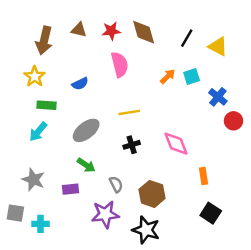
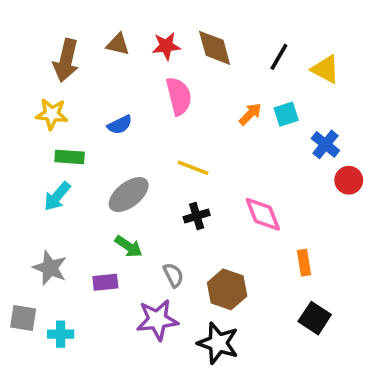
yellow star: (35, 76) -> (52, 114), turned -30
yellow line: (129, 112) -> (193, 168), turned 30

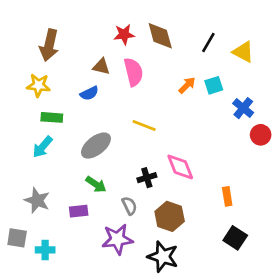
brown triangle: (118, 44) -> (101, 67), moved
pink diamond: (263, 214) -> (180, 167), moved
black cross: (197, 216) -> (147, 178), moved

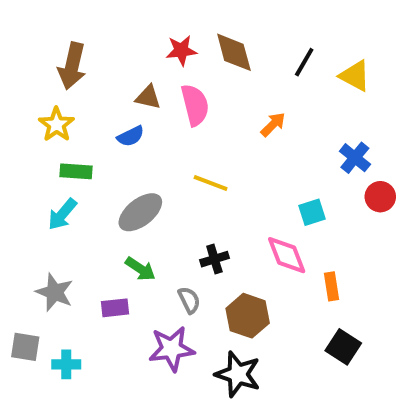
yellow star: (38, 85) -> (56, 125), turned 30
cyan square: (214, 85) -> (312, 212), moved
pink diamond: (180, 167) -> (287, 255), moved

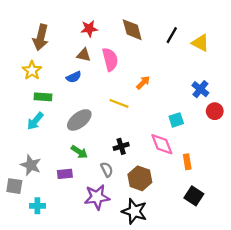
red star: (181, 50) -> (89, 29), moved
orange arrow: (273, 125) -> (143, 83), moved
gray square: (25, 347) -> (14, 186), moved

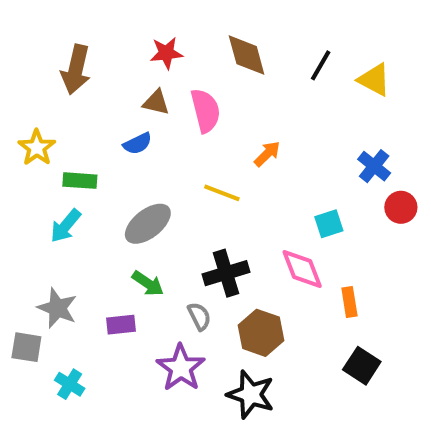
yellow star: (32, 70) -> (37, 148), moved
black cross: (121, 146) -> (226, 273), size x1.5
purple star: (97, 197) -> (181, 368), turned -30
cyan cross: (37, 206) -> (70, 384), turned 32

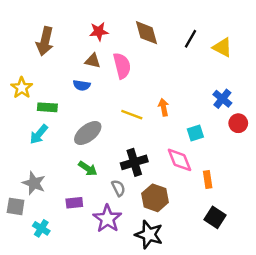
blue semicircle: (138, 144) -> (82, 85), turned 35
orange arrow: (267, 154) -> (164, 107), moved, turned -56
purple rectangle: (121, 325) -> (74, 203), moved

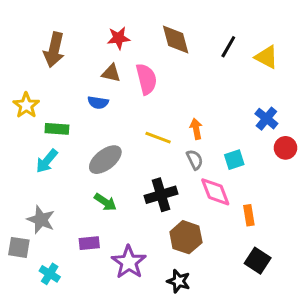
gray semicircle: (118, 188) -> (195, 160), moved
black star: (149, 235) -> (179, 281), size x0.7

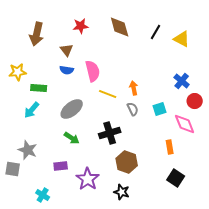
brown triangle: (111, 73) -> (67, 50), moved, turned 40
pink semicircle: (146, 79) -> (93, 71), moved
yellow star: (26, 105) -> (18, 72), turned 30
pink diamond: (215, 192) -> (185, 124), moved
cyan cross: (50, 274) -> (43, 195), moved

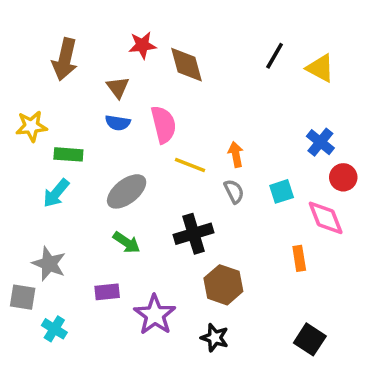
brown diamond: (120, 27) -> (186, 65), moved
black square: (176, 178) -> (310, 339), moved
cyan cross: (43, 195) -> (54, 329), moved

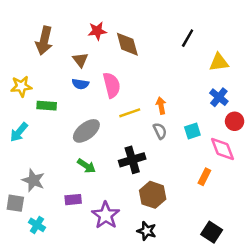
yellow triangle: (320, 68) -> (219, 62), moved, turned -35
yellow line: (190, 165) -> (130, 113), turned -40
cyan arrow: (56, 193) -> (19, 132), moved
orange rectangle: (299, 258) -> (204, 177), turned 35

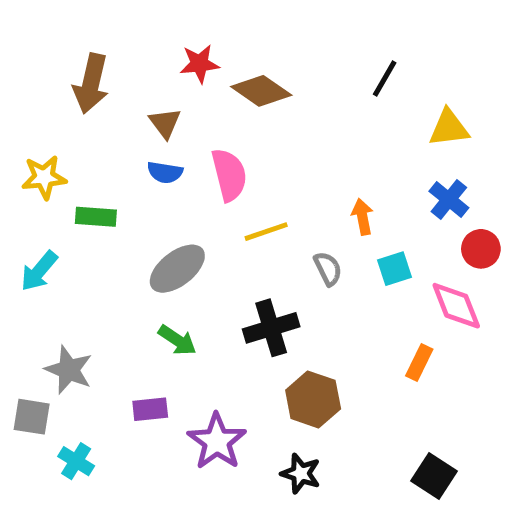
brown diamond: (127, 44) -> (261, 91), turned -40
orange arrow: (161, 106) -> (362, 217), moved

